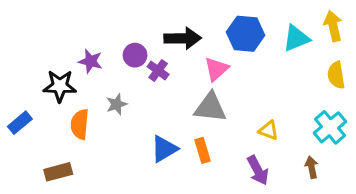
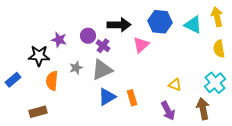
cyan triangle: (296, 38) -> (193, 25), turned 48
gray triangle: (210, 107) -> (102, 70), moved, turned -30
brown arrow: (312, 167) -> (203, 109), size x1.5

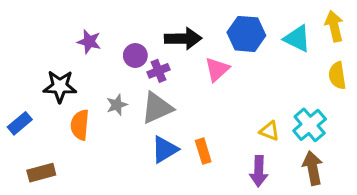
purple star: (59, 40) -> (89, 42), moved
purple cross: (103, 46) -> (158, 71), turned 32
cyan cross: (215, 83) -> (310, 125), moved
purple arrow: (168, 111) -> (259, 171), turned 30
brown rectangle: (38, 112) -> (41, 173), moved

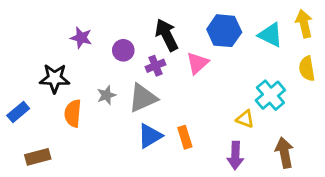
black arrow: (183, 39) -> (167, 35), turned -116
purple cross: (158, 71) -> (155, 66), moved
cyan cross: (310, 125) -> (270, 95), moved

